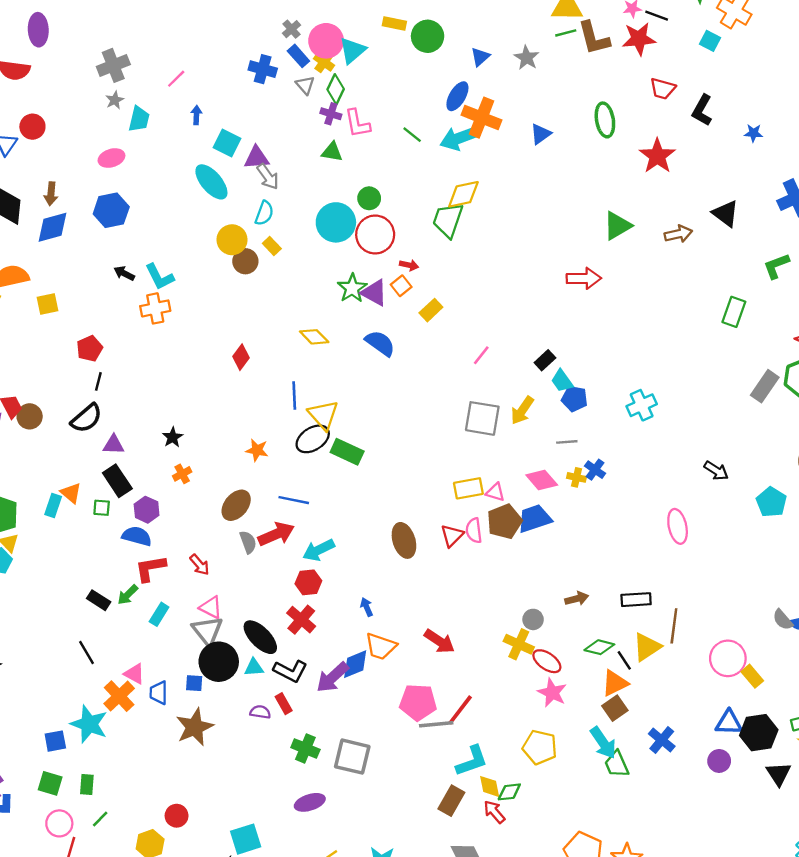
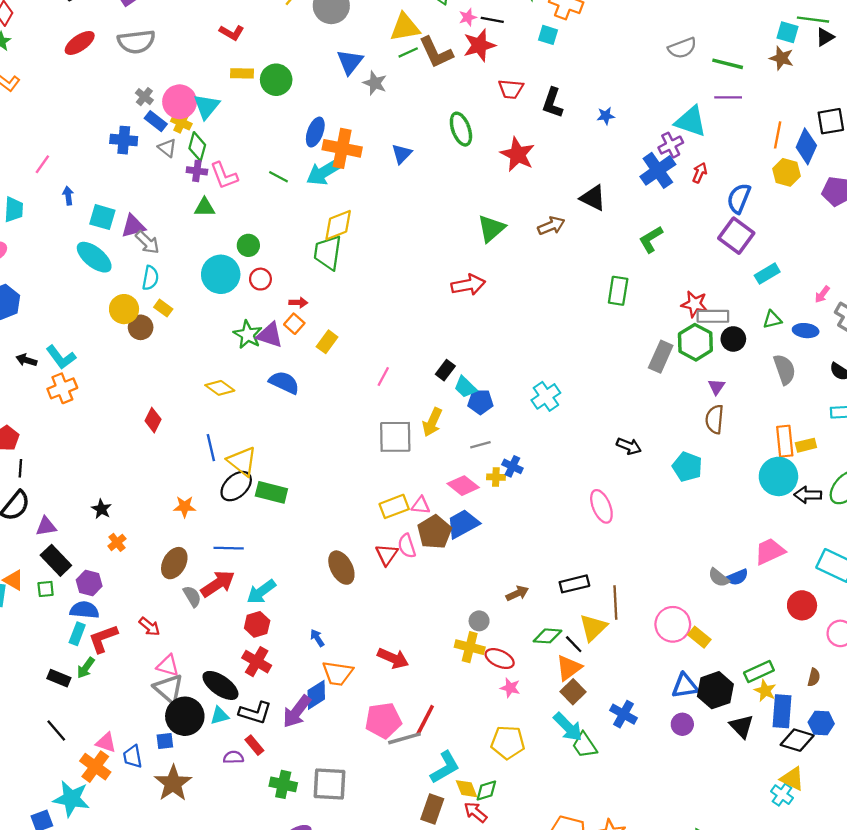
blue triangle: (480, 57) -> (350, 62), moved, size x1.4
red circle: (375, 235) -> (260, 279), size x0.6
cyan rectangle: (159, 614) -> (77, 634), moved
pink star: (552, 693) -> (510, 688), size x0.7

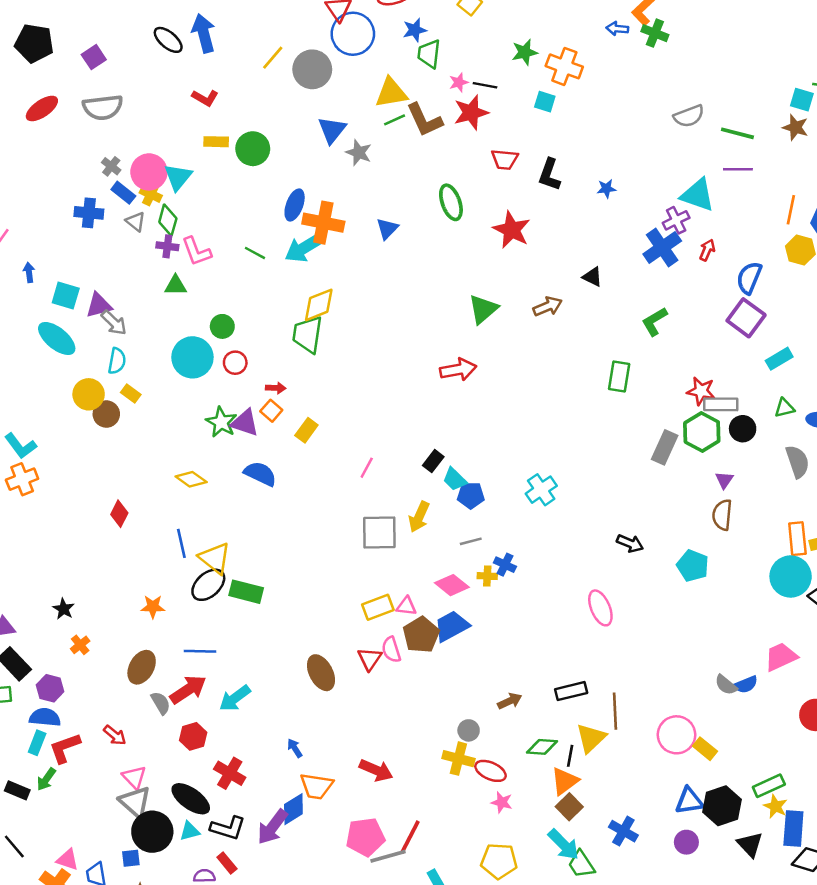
black triangle: (593, 198) -> (592, 277), size x0.7
red hexagon: (257, 624) -> (193, 736), moved
black line: (574, 644) -> (570, 756), turned 54
pink triangle: (168, 666) -> (134, 777), turned 30

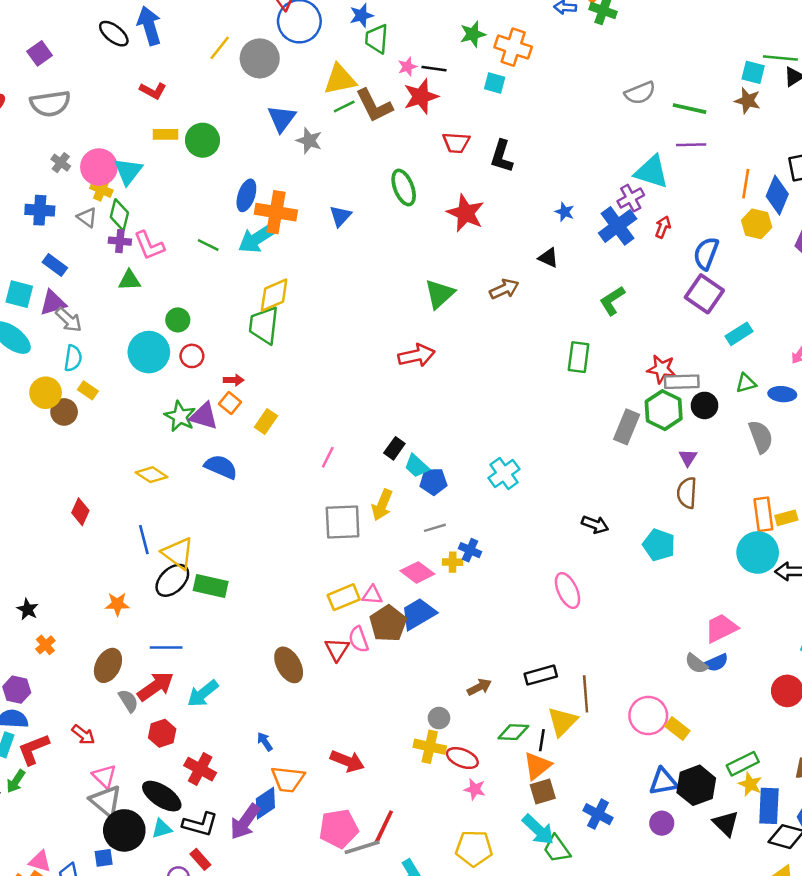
blue star: (606, 189) -> (565, 212), moved, turned 30
blue rectangle: (123, 193) -> (55, 265), moved
pink trapezoid: (781, 657) -> (721, 628), moved
brown square: (569, 807) -> (543, 792), turned 30

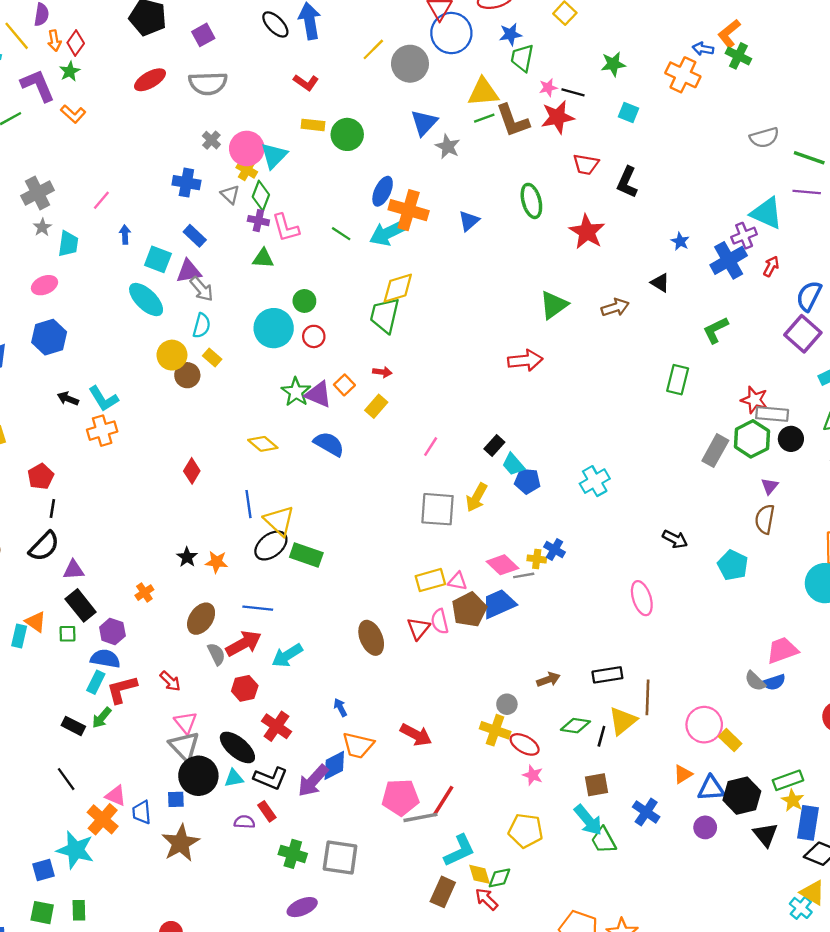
orange cross: (513, 47) -> (683, 75), moved
red arrow: (234, 380) -> (382, 372), moved
gray line: (435, 528) -> (524, 575), moved
black star: (28, 609) -> (187, 557), moved
orange triangle: (537, 766) -> (683, 774), moved, size x0.7

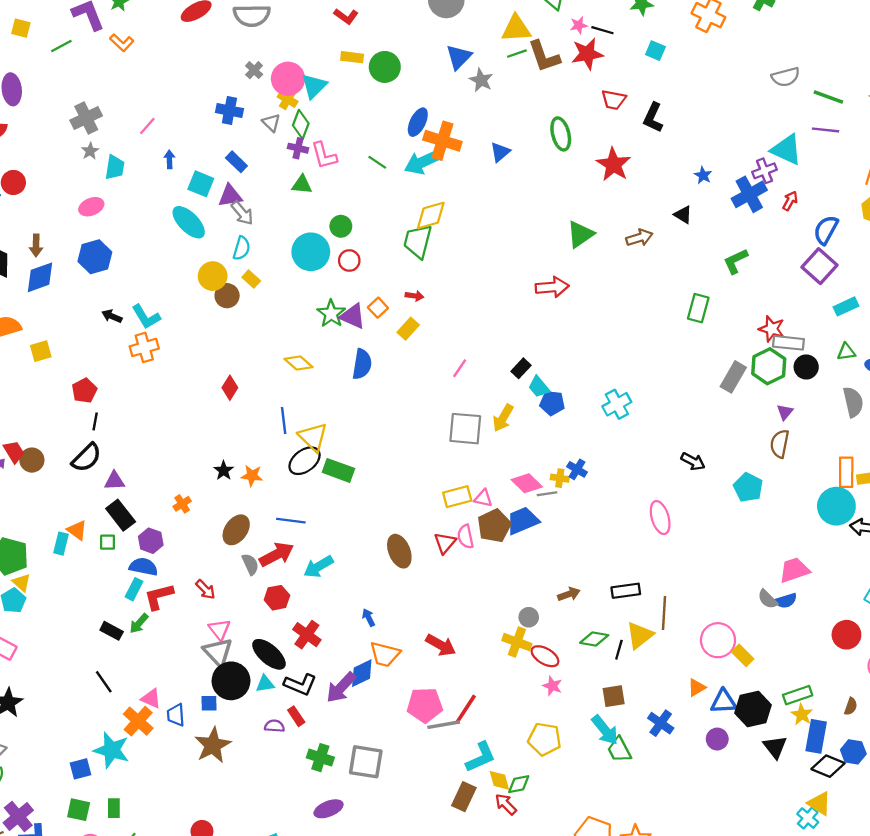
blue semicircle: (329, 444) -> (362, 364), turned 68

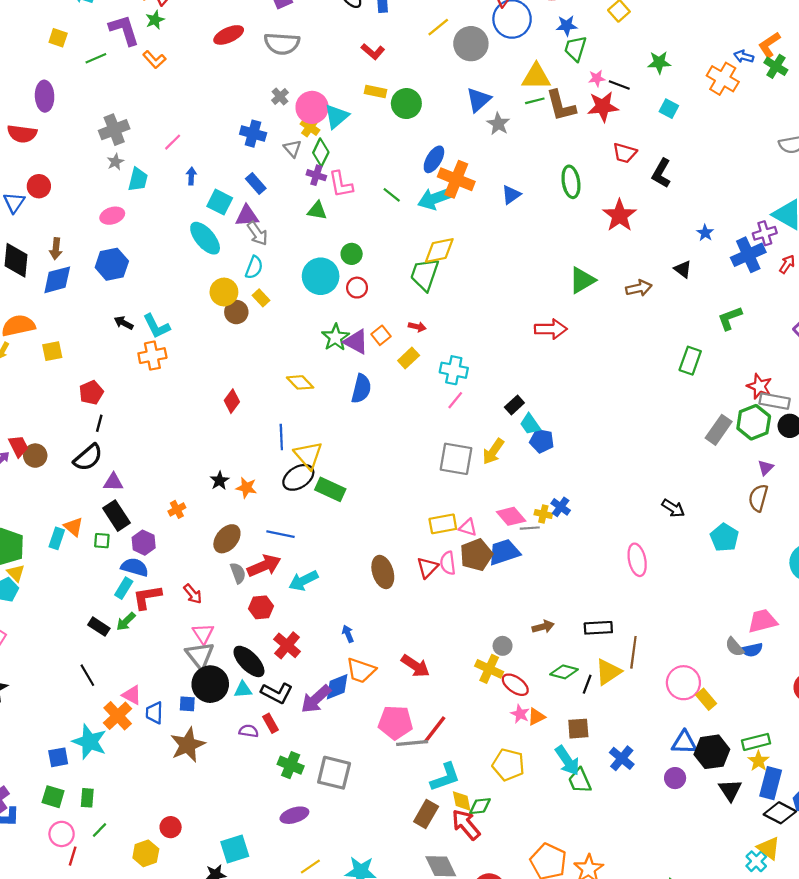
cyan cross: (617, 404) -> (454, 370), moved, turned 36
orange triangle: (697, 688) -> (536, 717), moved
red arrow: (506, 804) -> (466, 825), size x1.4

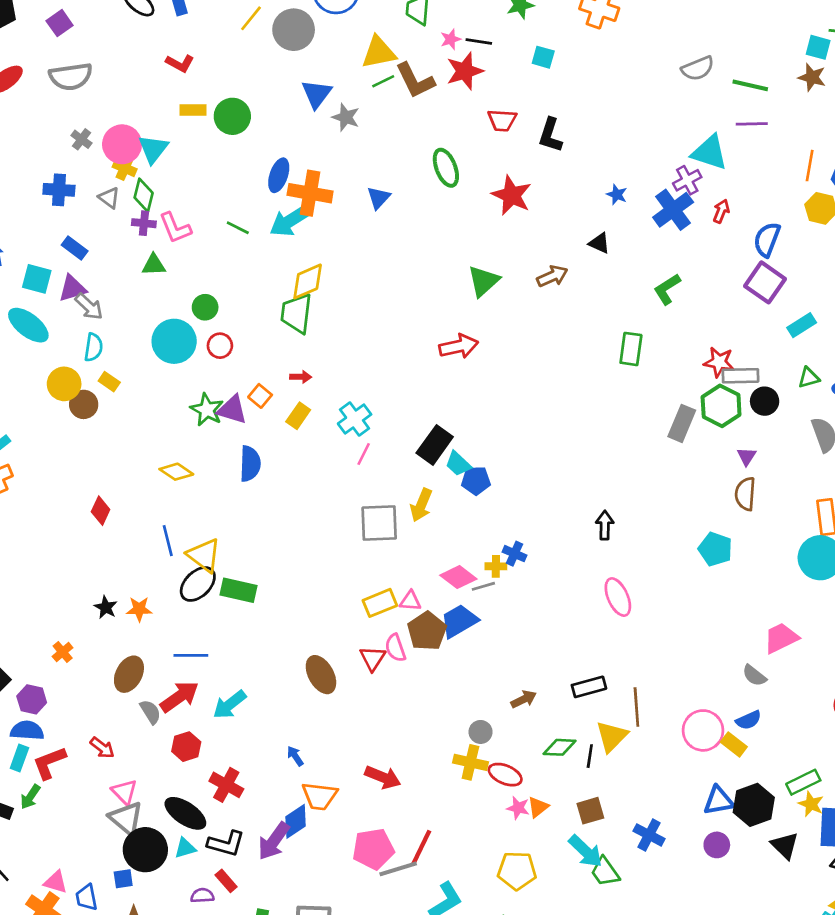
cyan cross: (454, 370) -> (355, 419), turned -36
black rectangle: (514, 405) -> (435, 445), size x1.6
black arrow: (673, 508) -> (605, 525), moved, turned -110
blue semicircle: (752, 650) -> (749, 720), moved

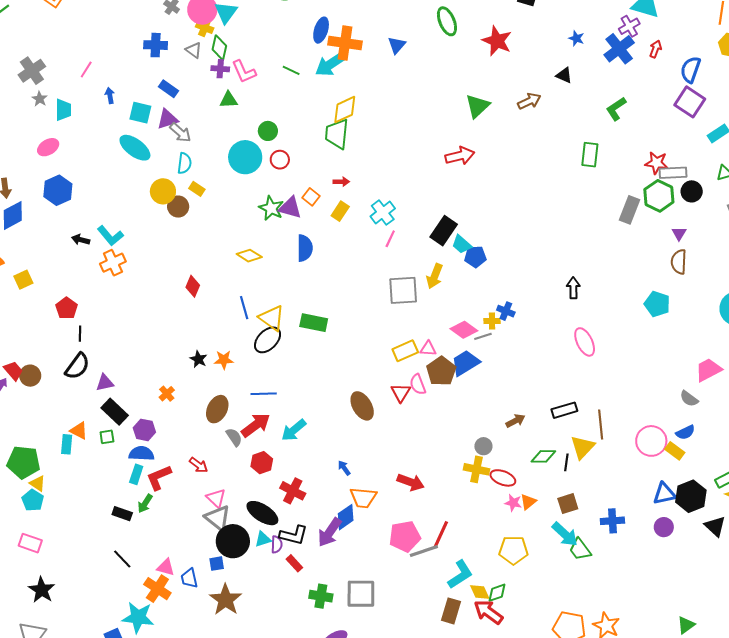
green rectangle: (238, 590) -> (314, 323), moved
blue cross: (649, 835) -> (612, 521), turned -30
purple semicircle: (202, 895) -> (277, 544), moved, turned 96

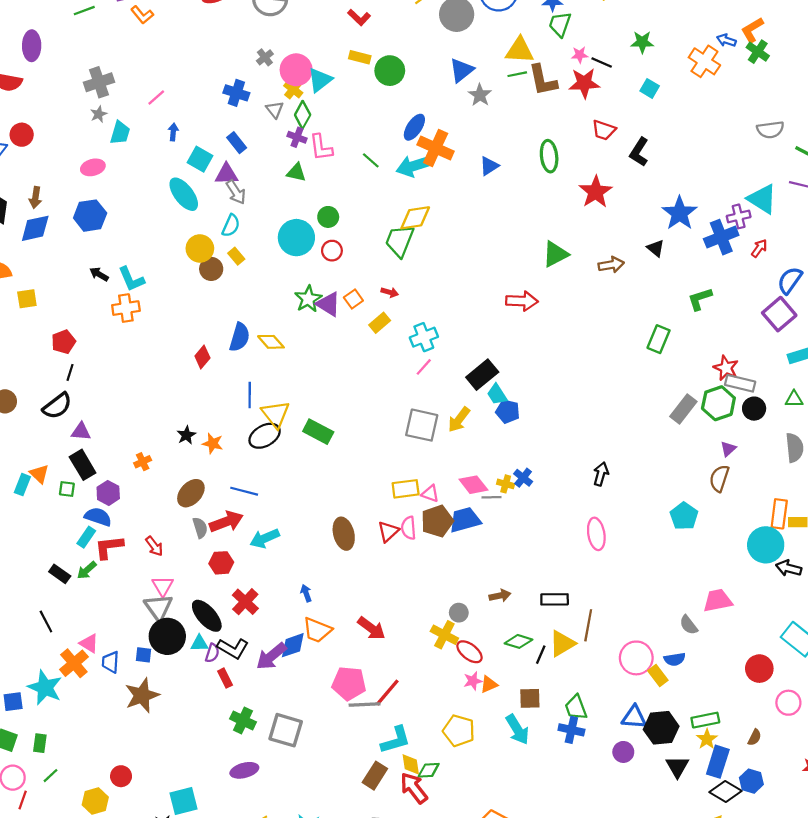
blue star: (576, 38) -> (680, 213), size x2.0
blue semicircle: (305, 248) -> (240, 337), moved
pink star: (513, 503) -> (473, 681), turned 30
green trapezoid: (580, 549) -> (576, 707), moved

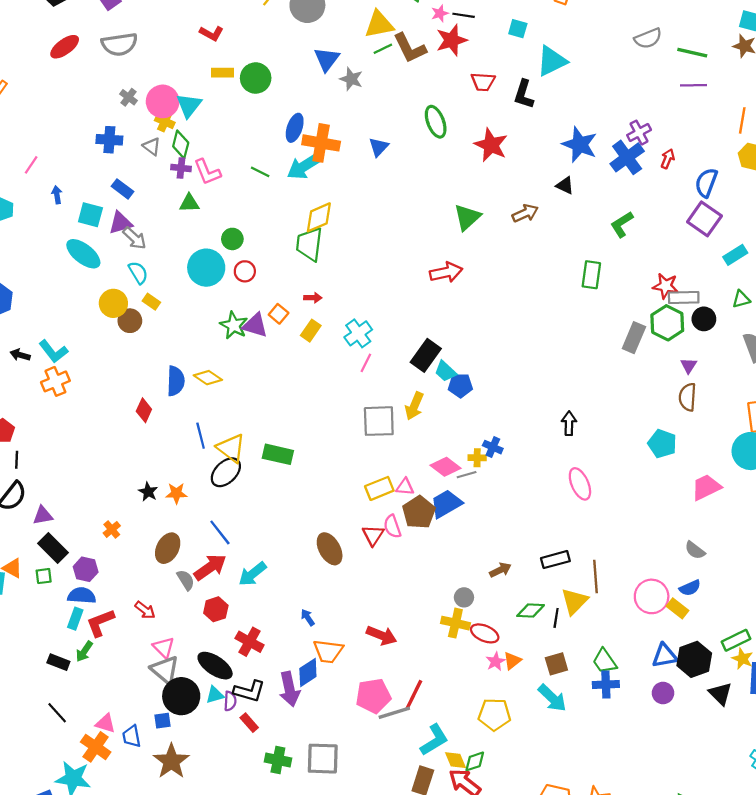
cyan triangle: (762, 199) -> (552, 61), moved, turned -44
cyan semicircle: (231, 226) -> (138, 273), turned -40
blue line: (244, 491) -> (220, 532), turned 52
pink trapezoid: (718, 601) -> (706, 487), moved
purple arrow: (271, 656) -> (289, 689), turned -48

